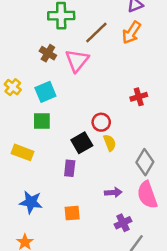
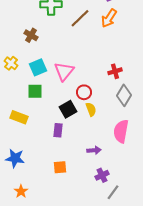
brown cross: (48, 53) -> (31, 35), moved
pink triangle: (77, 60) -> (64, 71), moved
gray diamond: (145, 162) -> (124, 95), moved
pink semicircle: (147, 195) -> (121, 131), moved, turned 30
blue star: (31, 202) -> (15, 158), moved

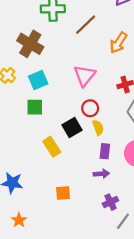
orange arrow: (109, 18) -> (118, 43), moved
brown cross: (31, 35) -> (30, 44), size x1.6
pink triangle: (64, 71) -> (84, 75), moved
yellow rectangle: (19, 117) -> (52, 147), moved, turned 36
purple rectangle: (58, 130) -> (105, 151), moved

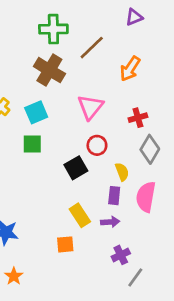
brown cross: (30, 44) -> (49, 70), moved
yellow semicircle: (98, 127) -> (122, 172), moved
yellow rectangle: (52, 147) -> (80, 215), moved

